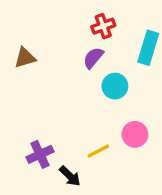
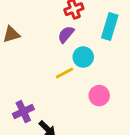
yellow line: (98, 151) -> (65, 73), moved

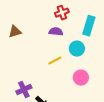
purple semicircle: (66, 34) -> (56, 32), turned 56
cyan circle: (83, 57) -> (77, 49), moved

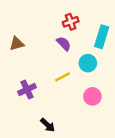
purple semicircle: (56, 32) -> (64, 44), turned 40
purple cross: (24, 90) -> (27, 90), moved

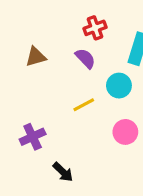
brown triangle: (17, 44) -> (36, 57), moved
purple cross: (27, 90) -> (33, 137), moved

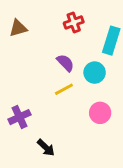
brown triangle: (36, 57) -> (18, 28), moved
purple semicircle: (85, 58) -> (65, 63), moved

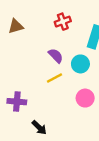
purple cross: (19, 117) -> (17, 102), turned 30

